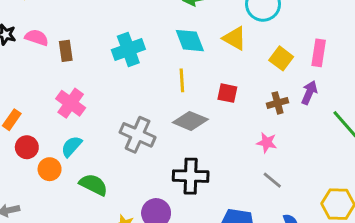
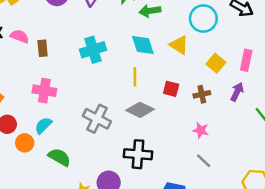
pink cross: (71, 103) -> (44, 91), turned -30
brown cross: (278, 103) -> (202, 94), moved

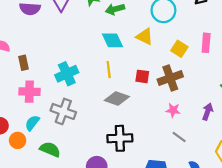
brown rectangle: (43, 48) -> (23, 63), moved
cyan cross: (93, 50) -> (67, 74), moved
purple arrow: (237, 92) -> (208, 112), moved
brown cross: (202, 94) -> (170, 78), size x1.6
gray cross: (97, 119) -> (63, 111), moved

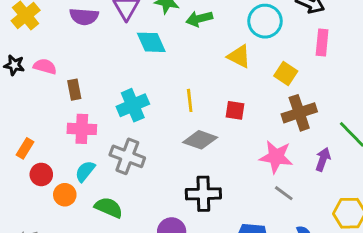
cyan diamond: (112, 40) -> (151, 42), moved
pink rectangle: (206, 43) -> (322, 43), moved
brown cross: (170, 78) -> (299, 113), moved
pink star: (173, 110) -> (276, 157), size x1.6

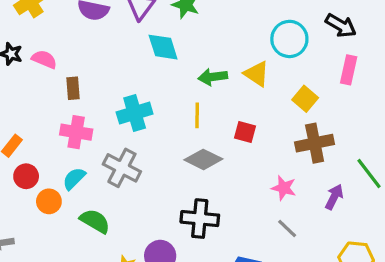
green arrow: (199, 19) -> (213, 77), moved
pink star: (276, 157) -> (284, 188), size x0.7

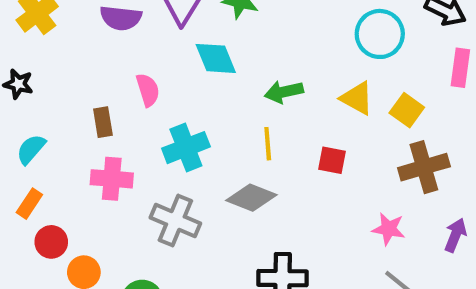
pink semicircle: (44, 59) -> (148, 90), moved, turned 55
yellow triangle: (256, 74) -> (357, 98), moved
gray diamond: (203, 159) -> (251, 198), moved
cyan semicircle: (74, 178) -> (31, 149), moved

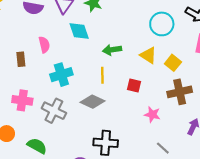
pink cross: (112, 179) -> (22, 100), moved
pink star: (389, 229) -> (152, 115), moved

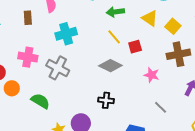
yellow line: (102, 75) -> (114, 37), moved, turned -42
red square: (134, 86) -> (135, 47), turned -32
gray diamond: (93, 102) -> (110, 66), moved
black cross: (106, 143) -> (106, 100), size x0.7

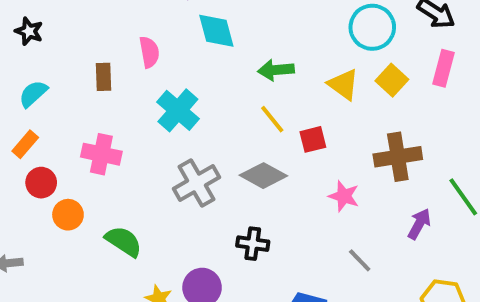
yellow square: (173, 26) -> (392, 80), moved
cyan cross: (66, 34) -> (178, 110), turned -35
gray cross: (58, 68) -> (196, 183), moved, turned 30

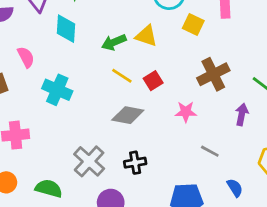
cyan diamond: (216, 31) -> (66, 29), turned 36
yellow triangle: (343, 84) -> (146, 36), moved
gray cross: (196, 183) -> (89, 161), moved

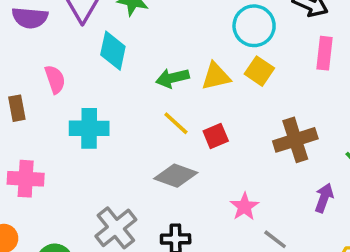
yellow square: (193, 25) -> (259, 71), moved
yellow triangle: (146, 36) -> (216, 76), turned -40
cyan cross: (57, 90) -> (89, 128), turned -32
pink star: (186, 112) -> (244, 207), moved, turned 30

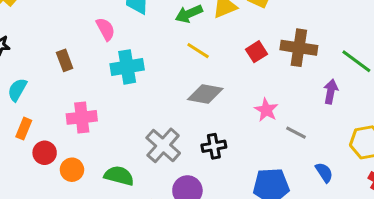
pink semicircle: (55, 79) -> (105, 29), moved
red square: (216, 136) -> (257, 52), moved
brown cross: (295, 140) -> (299, 48), turned 36

